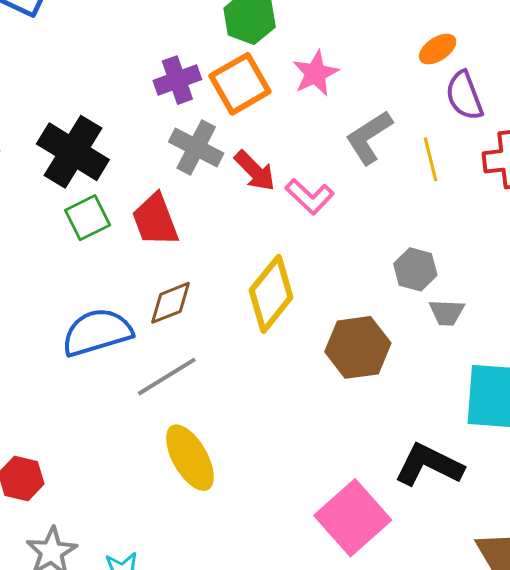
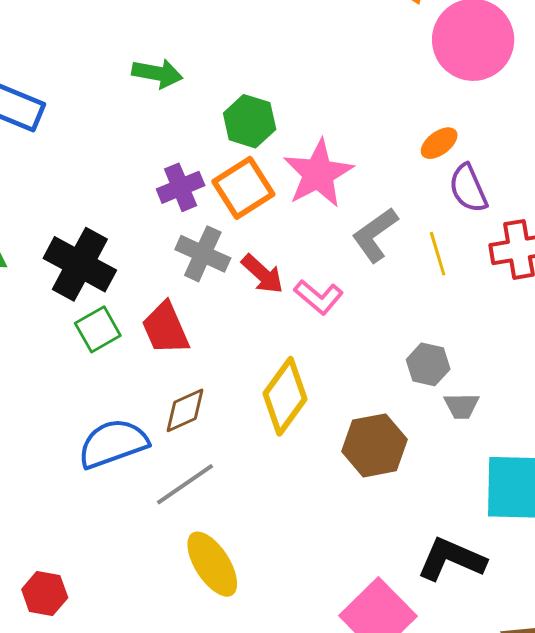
pink star: (315, 73) -> (318, 174), size x1.5

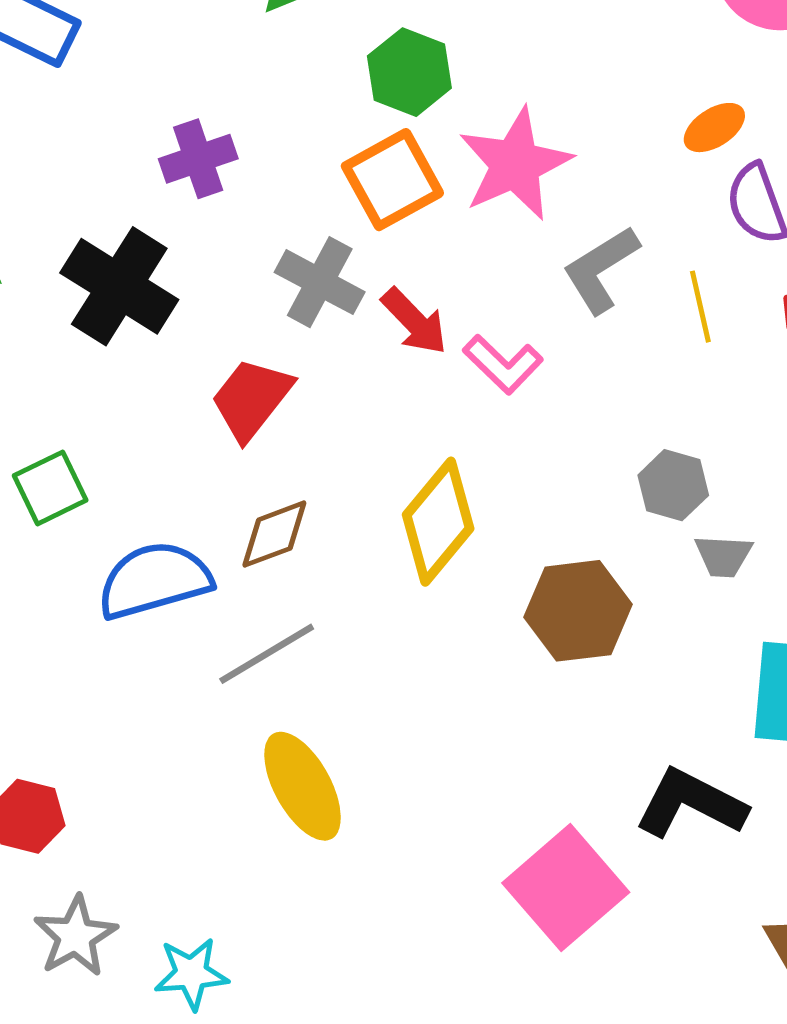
purple cross: (181, 187) -> (198, 159), moved
red trapezoid: (165, 328) -> (251, 399), turned 58
green square: (98, 329) -> (50, 488), moved

